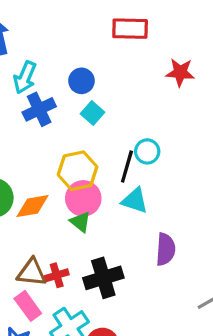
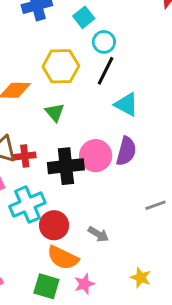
cyan circle: (147, 151) -> (104, 42), moved
pink circle: (83, 198) -> (96, 156), moved
cyan triangle: (135, 201) -> (126, 104), moved

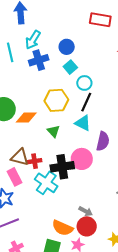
cyan triangle: (126, 104) -> (83, 123), moved
purple semicircle: (126, 151) -> (103, 141), moved
cyan cross: (27, 205) -> (46, 183), moved, turned -30
red circle: (54, 225) -> (87, 226), moved

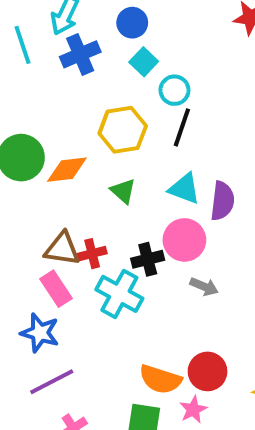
cyan triangle: (83, 123) -> (184, 189), moved
black cross: (62, 167) -> (148, 259), size x0.7
gray arrow: (86, 211) -> (204, 287), moved

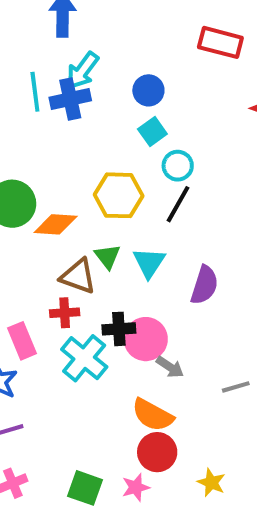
blue cross: (80, 54) -> (70, 99), moved
cyan triangle: (184, 189) -> (149, 263), moved, turned 32
pink circle: (184, 240) -> (146, 339), moved
brown triangle: (62, 249) -> (78, 276), moved
orange semicircle: (160, 379) -> (153, 415), moved

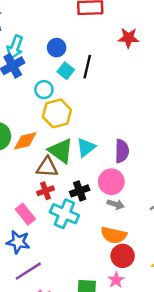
cyan circle: (178, 166) -> (44, 90), moved
black line: (178, 204) -> (87, 67), moved
green triangle: (107, 256) -> (61, 151), size x1.6
cyan triangle: (149, 263) -> (86, 147), turned 35
pink circle: (146, 339) -> (111, 182), moved

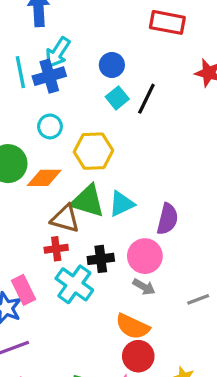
cyan circle: (44, 90) -> (50, 126), moved
green triangle: (61, 151) -> (88, 201), turned -32
pink rectangle: (25, 214) -> (24, 290), moved

